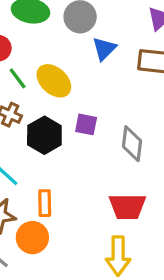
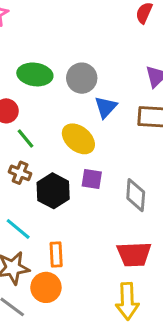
yellow ellipse: (54, 81) -> (78, 139), moved

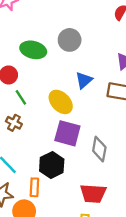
gray circle: (82, 78) -> (70, 40), moved
purple square: (92, 179) -> (67, 133), size x1.6
black hexagon: (53, 191) -> (52, 165), moved

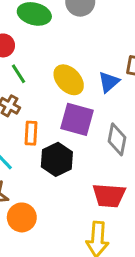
blue triangle: (84, 80) -> (109, 82), moved
orange rectangle: (34, 187) -> (31, 133), moved

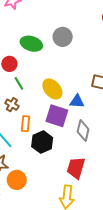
blue triangle: (109, 82) -> (77, 101), moved, turned 42
red trapezoid: (109, 195) -> (76, 168), turned 100

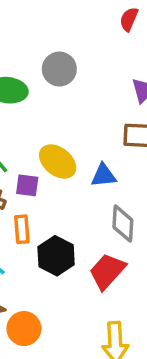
purple square: (57, 116) -> (27, 185), moved, size x0.6
red trapezoid: (76, 168) -> (107, 271), moved, turned 35

